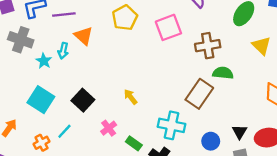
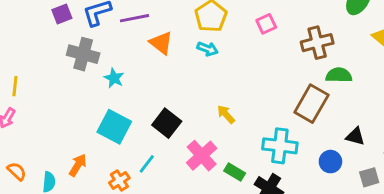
pink square: (168, 27) -> (266, 24), size x0.6
cyan arrow: (63, 51) -> (208, 49), moved, turned -77
pink cross: (109, 128) -> (202, 156), size x1.5
black triangle: (239, 132) -> (355, 136), moved, turned -42

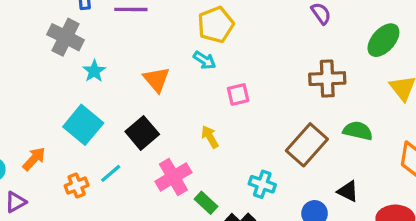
pink square: (266, 24) -> (238, 94), moved
orange triangle: (161, 43) -> (157, 79), moved
green semicircle: (339, 75) -> (358, 131), moved
cyan cross: (280, 146) -> (262, 184), size x0.7

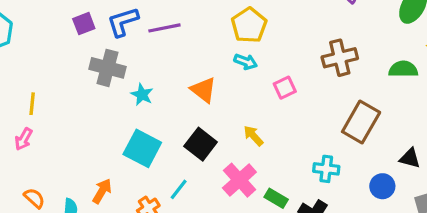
brown cross: (327, 79) -> (340, 58), moved
green semicircle: (358, 131) -> (403, 69), moved
yellow arrow: (210, 137) -> (253, 136), moved

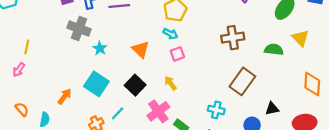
pink square: (285, 88) -> (177, 54), moved
black triangle: (410, 158) -> (272, 109), turned -32
orange arrow: (102, 191) -> (65, 96), moved

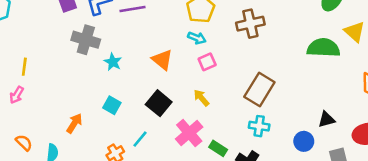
brown cross: (233, 38) -> (250, 24), moved
green semicircle: (274, 49) -> (323, 48), size x1.4
brown rectangle: (242, 81) -> (259, 89), moved
cyan square: (96, 84) -> (112, 105), size x0.6

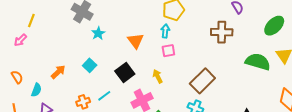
brown cross: (250, 24) -> (222, 32), moved
cyan arrow: (197, 38) -> (165, 31), turned -120

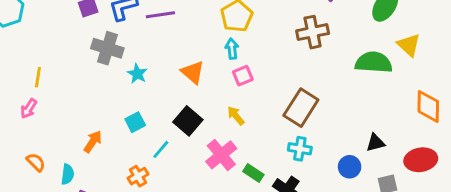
cyan square: (90, 65) -> (135, 122), turned 32
cyan line: (104, 96) -> (161, 149), moved

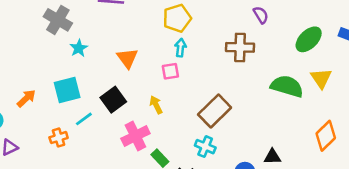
cyan arrow: (232, 49) -> (181, 48), moved
orange diamond: (428, 106) -> (326, 136), turned 32
cyan square: (135, 122) -> (67, 90), size x1.5

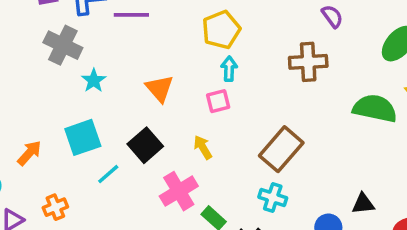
orange cross: (59, 138) -> (55, 207), moved

